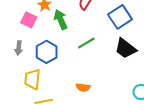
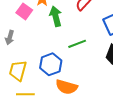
blue hexagon: (47, 52) -> (51, 64), moved
orange semicircle: (83, 87) -> (67, 87), size x1.5

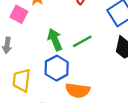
green arrow: (56, 16) -> (55, 40), moved

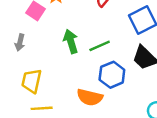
blue hexagon: (57, 68) -> (112, 75), moved

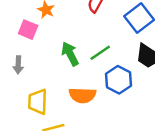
orange semicircle: (90, 97) -> (82, 95), moved

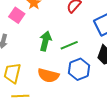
green arrow: (70, 54) -> (45, 41), turned 30

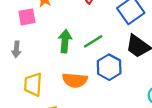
pink square: (17, 15) -> (27, 17), turned -35

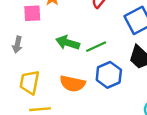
green arrow: (65, 41) -> (68, 43), turned -85

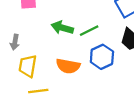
gray arrow: (17, 45) -> (15, 42), moved

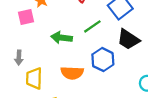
green line: (89, 31) -> (92, 26), moved

